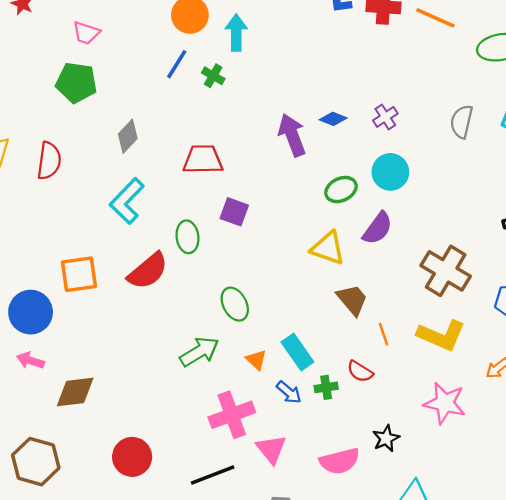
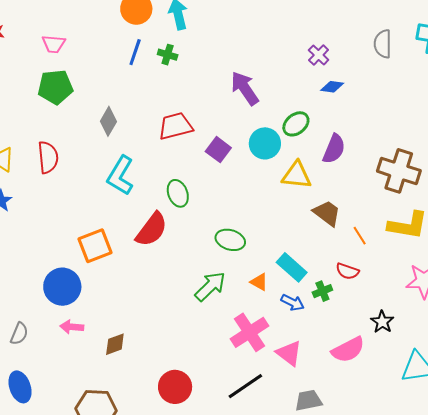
blue diamond: (333, 119) -> (332, 87), moved
cyan circle: (390, 172) -> (265, 143), moved
purple square: (234, 212) -> (218, 150), moved, turned 30
green ellipse: (235, 304) -> (230, 240), turned -32
brown diamond: (75, 392) -> (115, 344), size x0.7

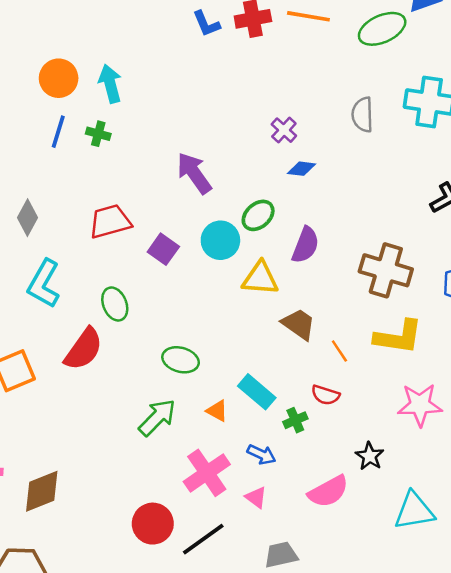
blue arrow: (293, 302) -> (261, 454), moved
brown diamond: (115, 344) -> (42, 491), size x1.5
pink triangle: (289, 353) -> (256, 497), size x0.7
red circle: (175, 387) -> (153, 524), moved

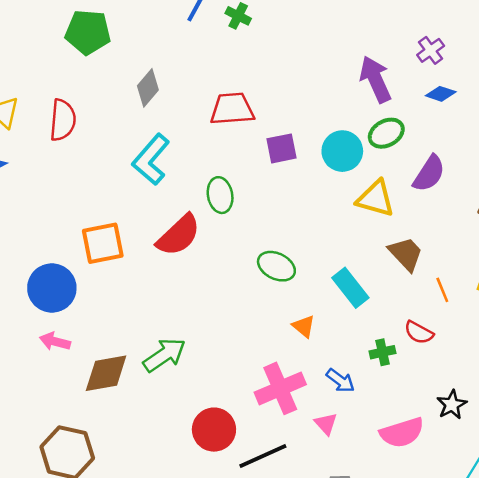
purple arrow: (194, 173) -> (375, 79), moved
purple square: (163, 249) -> (281, 148), turned 32
cyan rectangle: (257, 392) -> (350, 288), moved
green arrow: (157, 417) -> (164, 355), moved

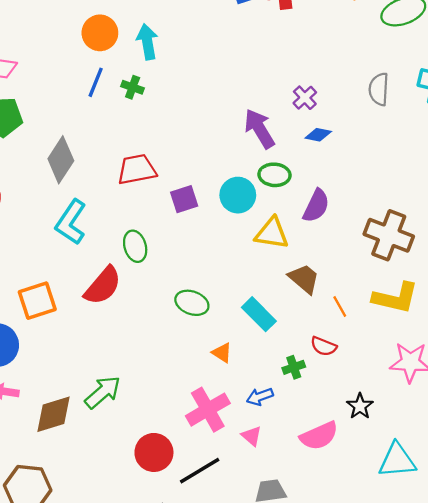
gray diamond: (148, 88) -> (61, 160), size x1.4
green ellipse: (386, 133) -> (274, 175), turned 40
blue arrow: (340, 381) -> (260, 397), turned 130

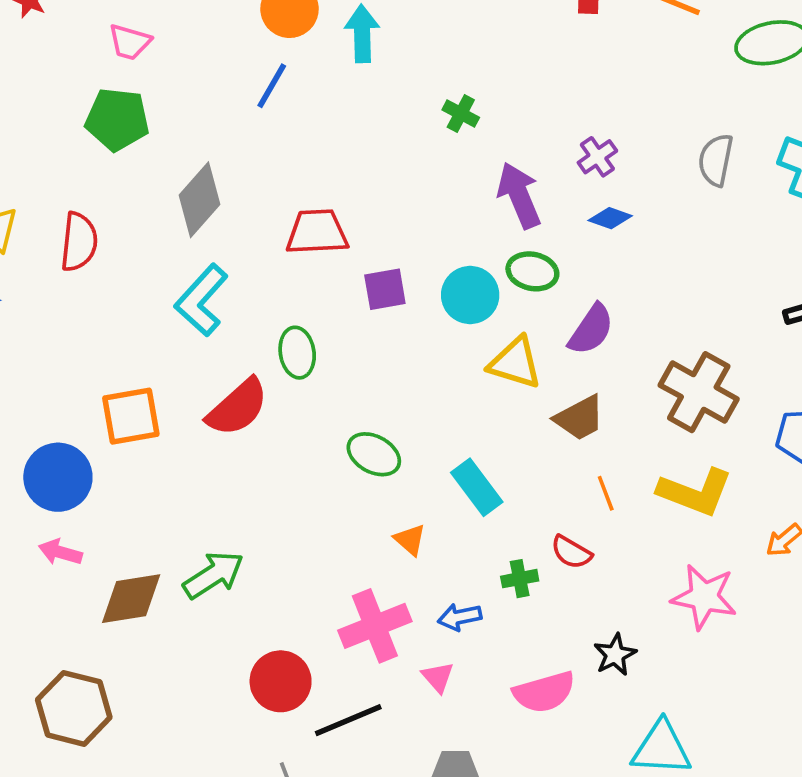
green cross: (133, 87) -> (461, 114), moved
brown trapezoid: (304, 279) -> (580, 418), moved, turned 104

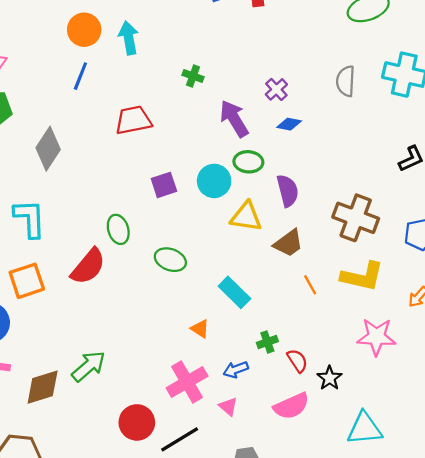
red trapezoid: (317, 232) -> (133, 120), moved
cyan L-shape: (201, 300) -> (30, 218), moved, turned 144
purple semicircle: (591, 330) -> (288, 191), turned -40
green ellipse: (374, 454) -> (170, 260), moved
red semicircle: (571, 552) -> (297, 361), moved, turned -145

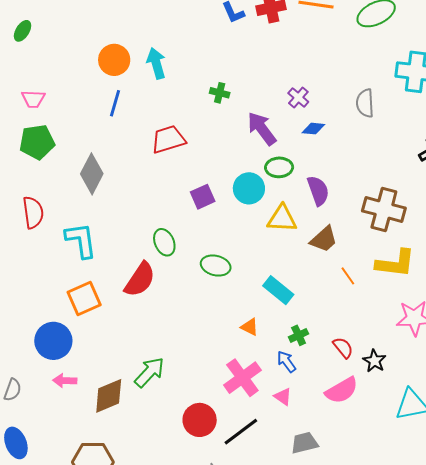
gray semicircle: (346, 81) -> (365, 103), moved
green cross: (267, 342) -> (299, 335), moved
blue arrow: (236, 370) -> (287, 362), turned 80

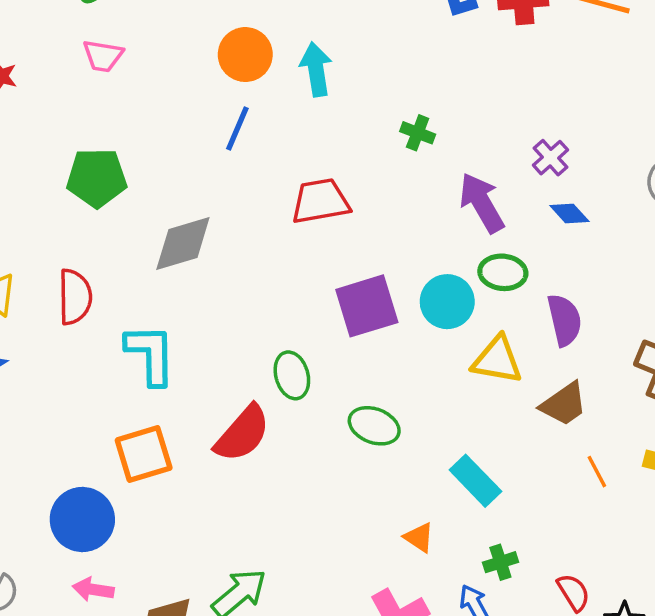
pink trapezoid: (33, 99) -> (103, 56), moved
blue diamond: (313, 129) -> (569, 214), turned 35
gray diamond: (92, 174) -> (183, 243), turned 39
purple square: (203, 197) -> (367, 306), size x1.5

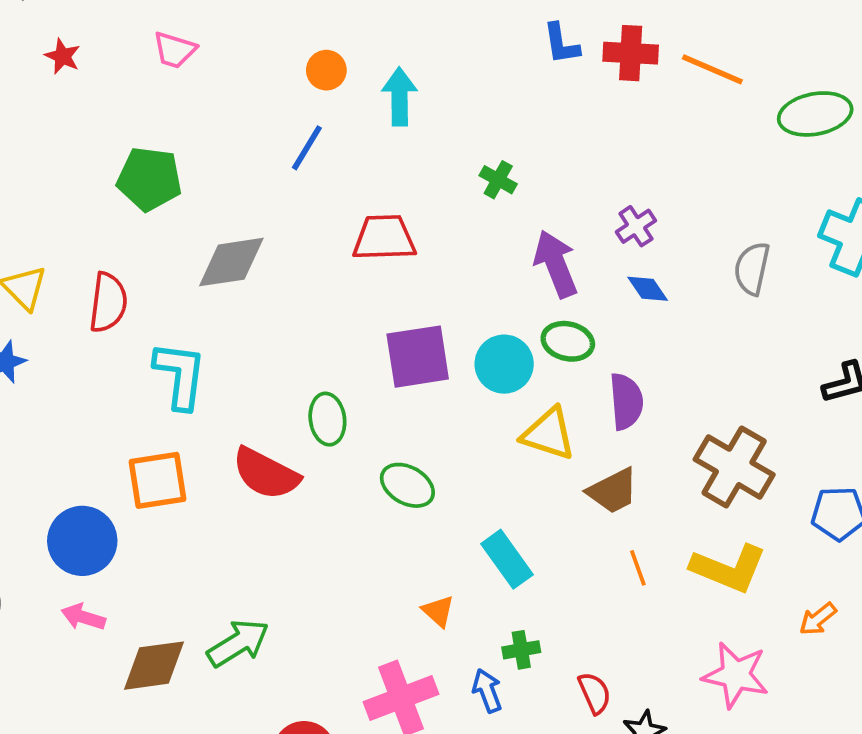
orange circle: (245, 55) -> (326, 70), size x0.7
red semicircle: (242, 434) -> (266, 474), turned 68

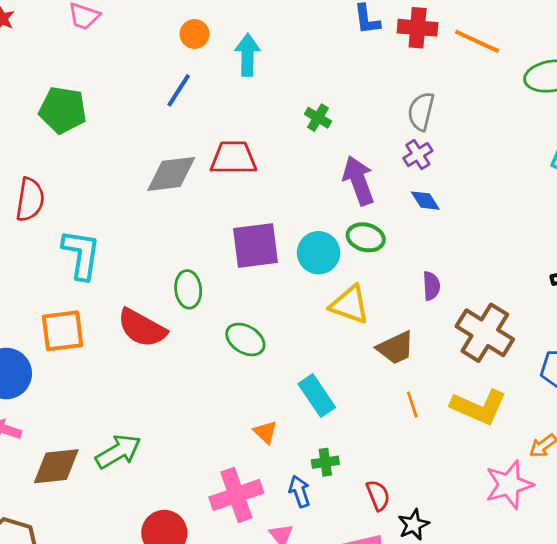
gray diamond: (231, 262) -> (171, 174), moved
gray semicircle: (752, 269) -> (421, 111), moved
purple semicircle: (626, 401) -> (431, 286), moved, size x0.7
pink star: (736, 675) -> (509, 485), moved, turned -30

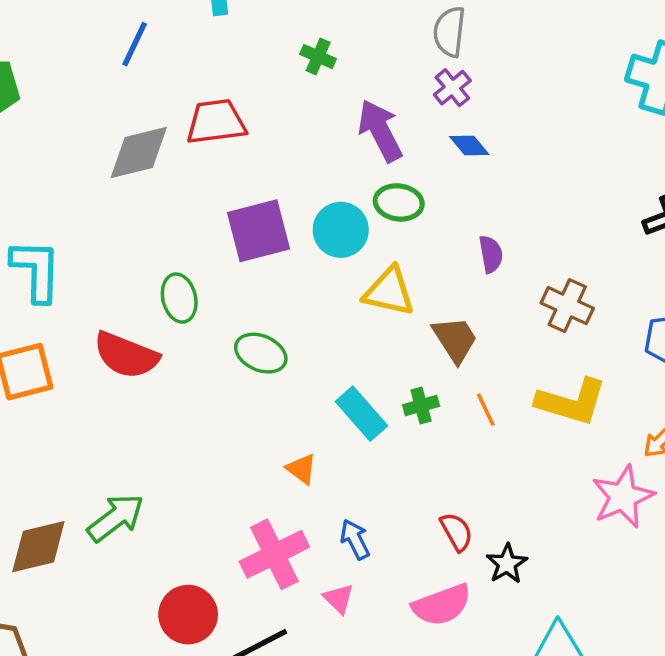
brown cross: (485, 333) -> (567, 306), size x0.7
brown trapezoid: (396, 348) -> (455, 339), turned -90
green cross: (325, 462) -> (421, 405), moved

